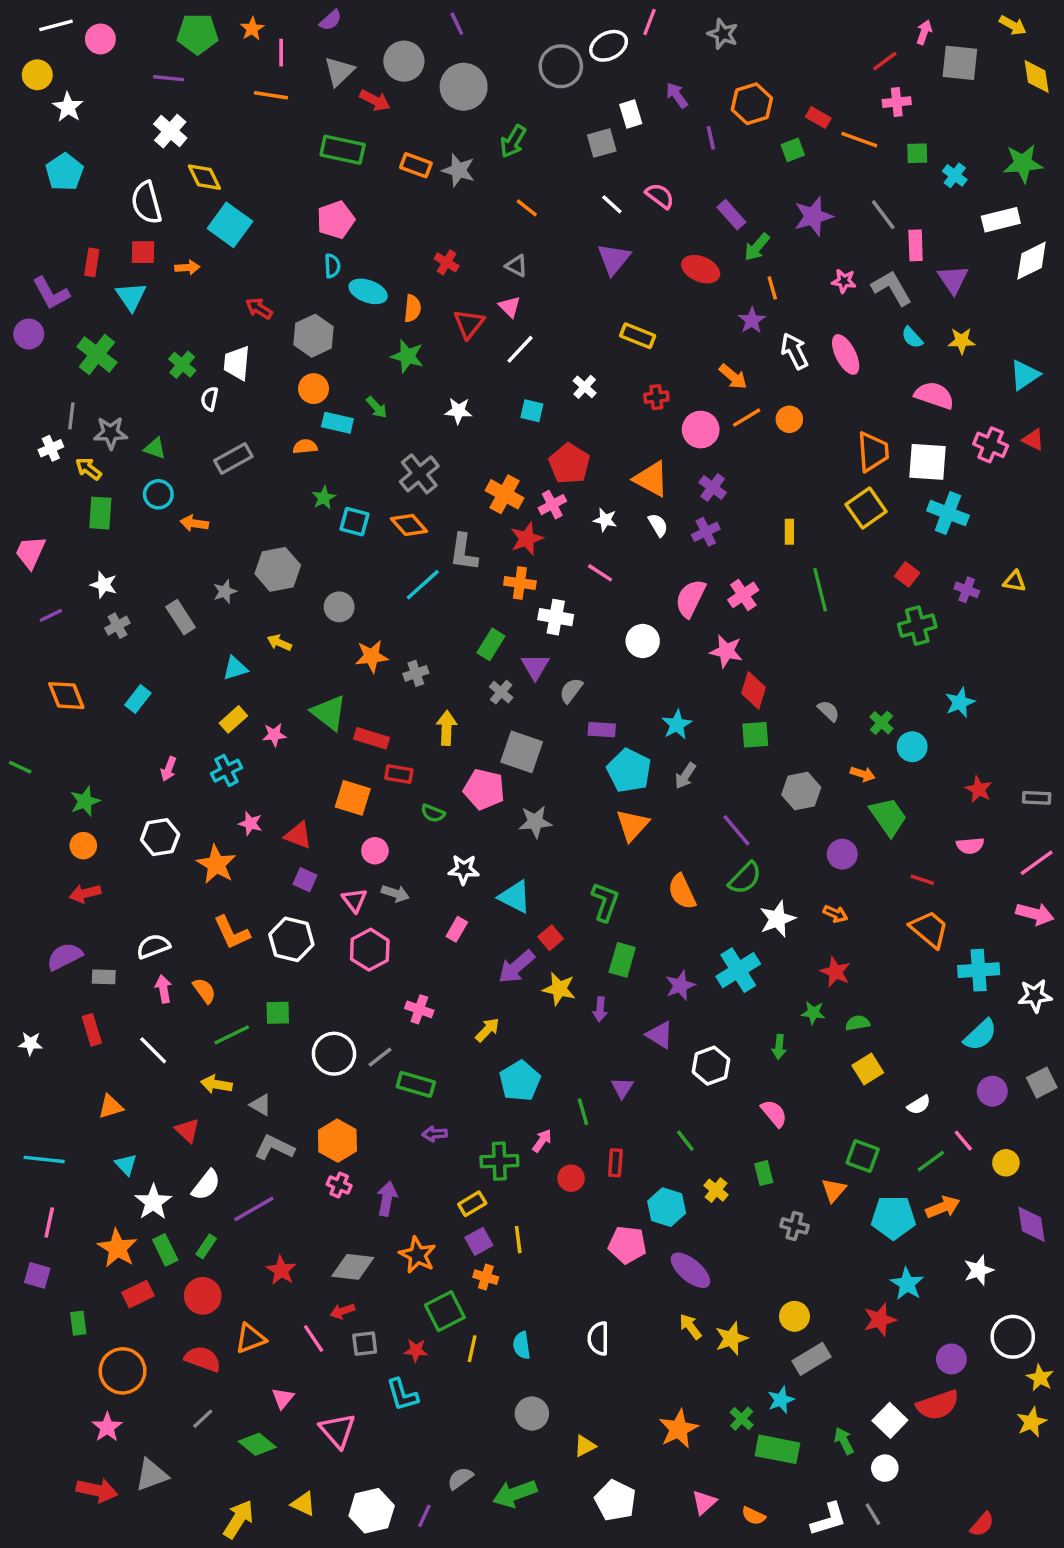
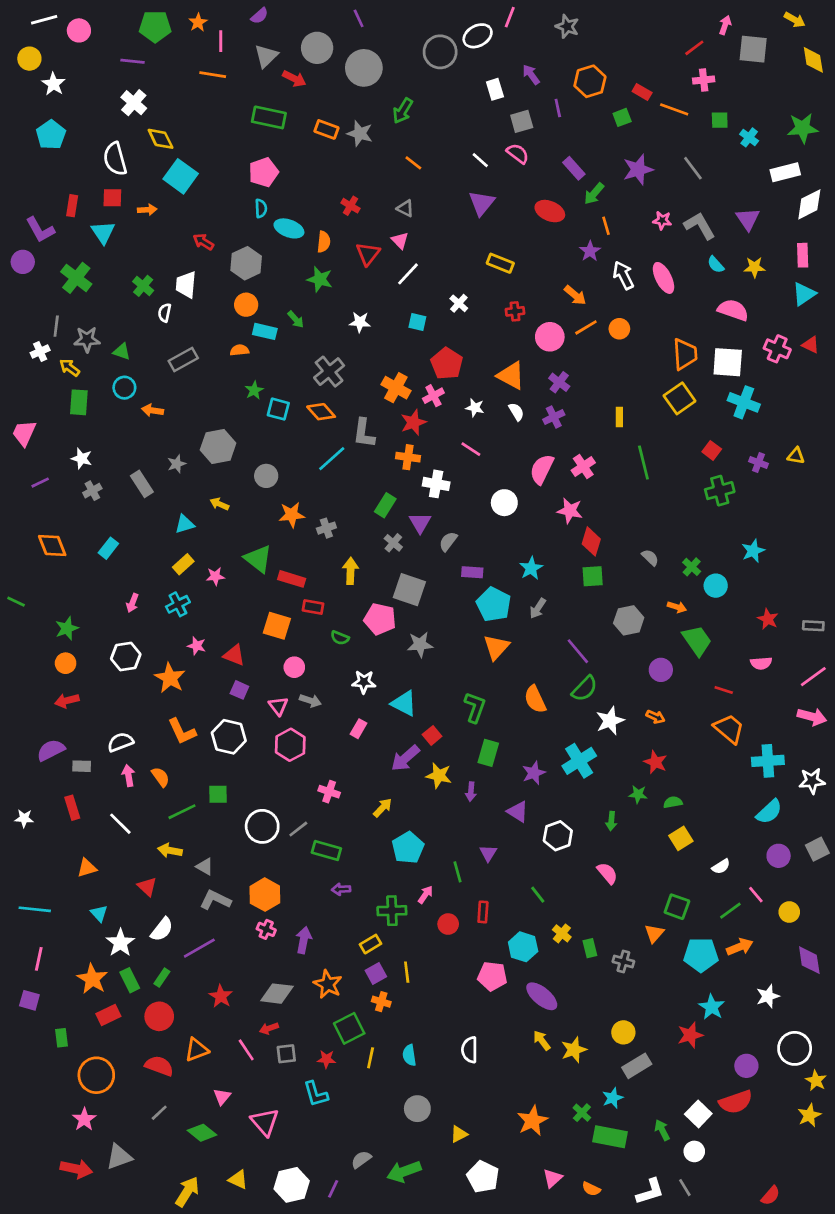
gray square: (602, 143) -> (522, 121), moved
pink rectangle: (916, 245) -> (803, 255), moved
green rectangle: (764, 1173) -> (590, 948), moved

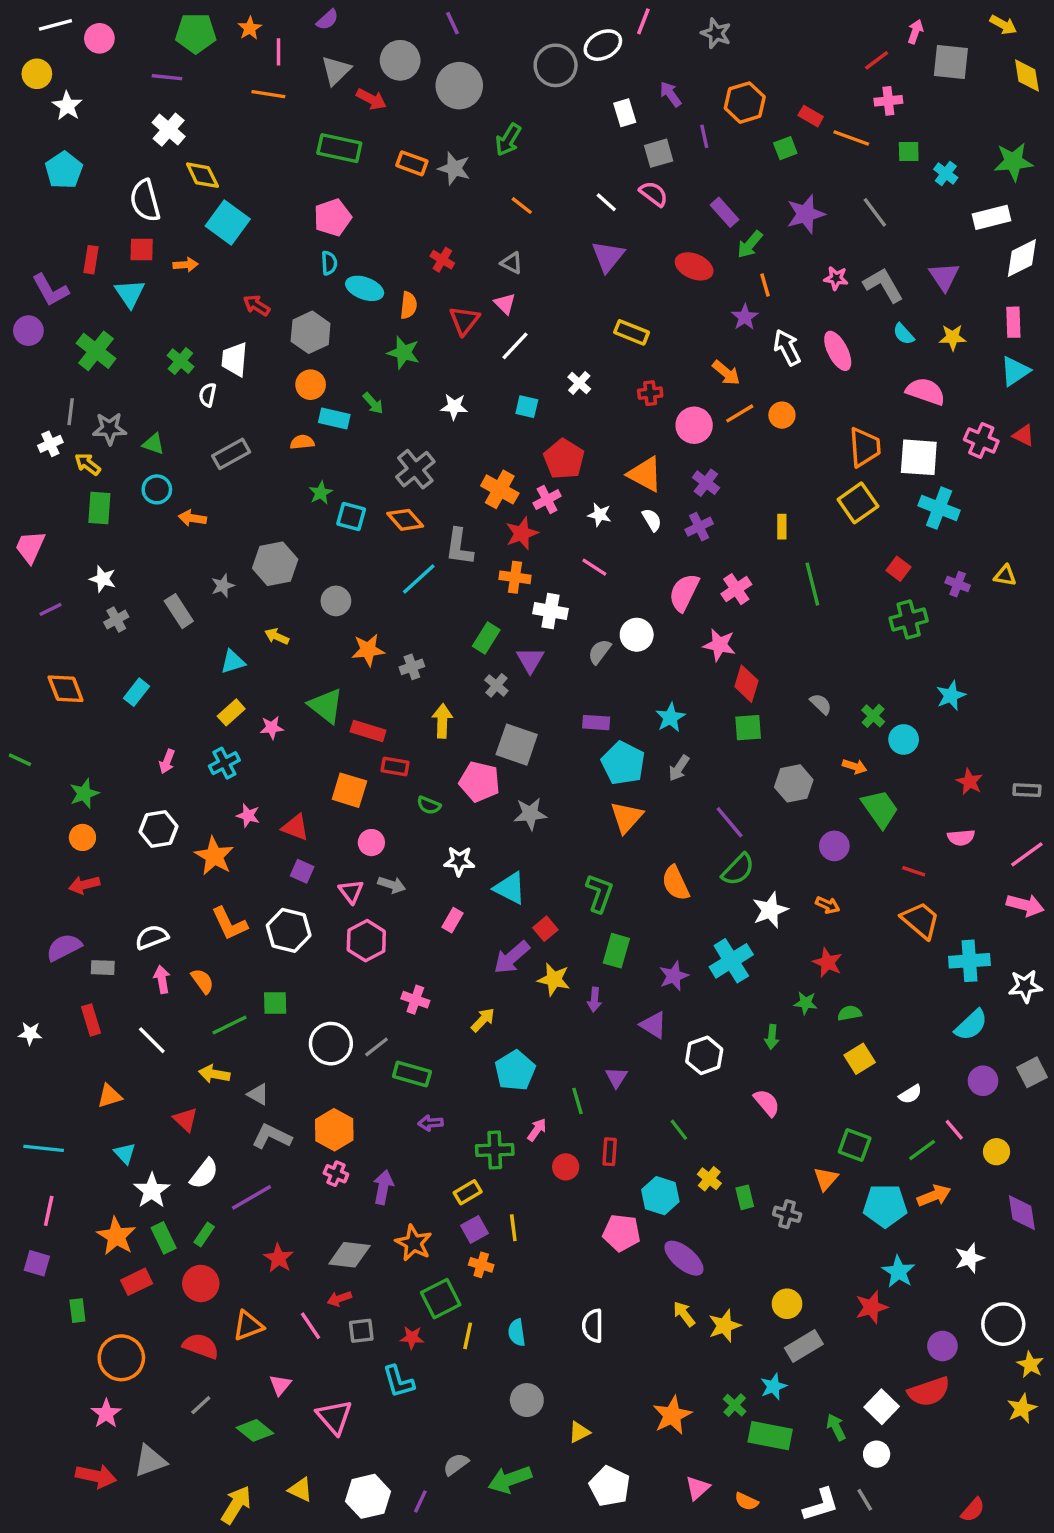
gray semicircle: (448, 541) -> (599, 652), moved

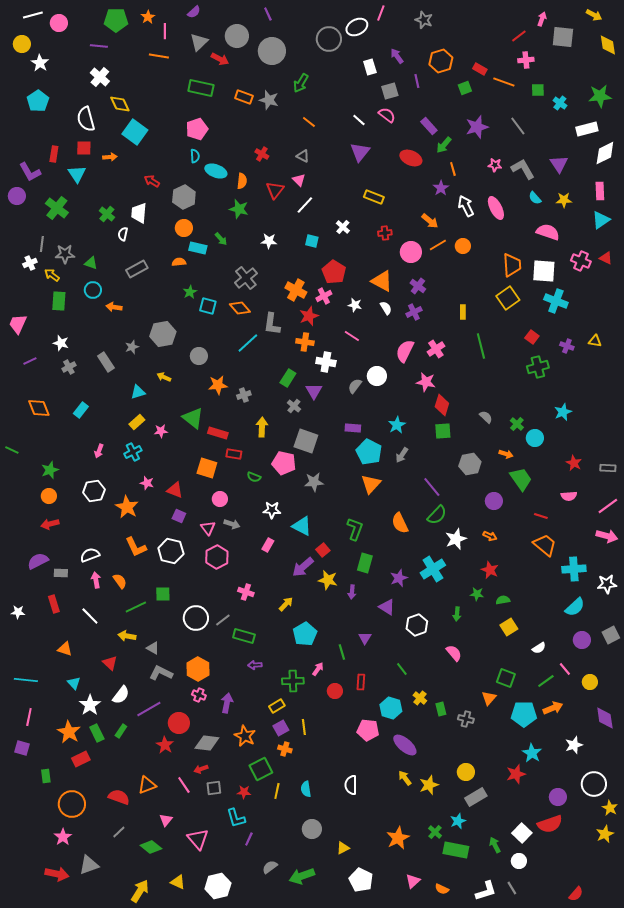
orange triangle: (110, 1096) -> (65, 649), turned 35
red circle: (201, 1283) -> (179, 723), moved
purple line: (420, 1501) -> (249, 839), moved

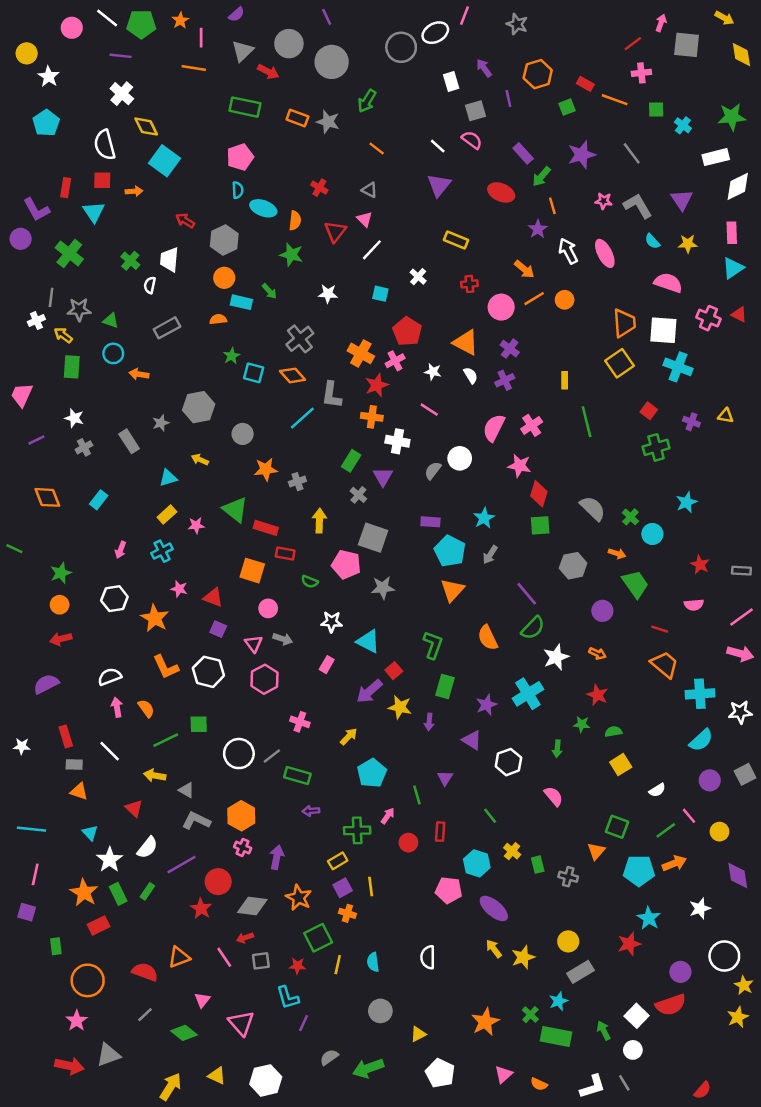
white line: (33, 15) -> (107, 18), moved, turned 54
gray semicircle: (486, 417) -> (593, 508), size x1.6
gray rectangle: (61, 573) -> (74, 765), moved

